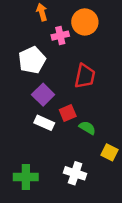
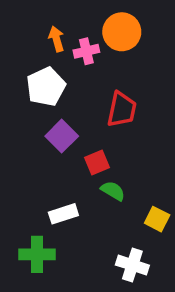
orange arrow: (42, 12) -> (56, 39), moved
white rectangle: (44, 123) -> (63, 214), moved, turned -42
green semicircle: (87, 128) -> (113, 191), moved
white cross: (75, 173) -> (132, 265), moved

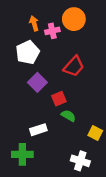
red trapezoid: (122, 110) -> (74, 66), turned 30

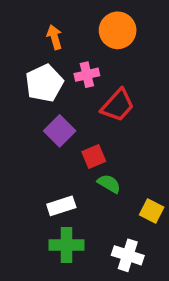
pink cross: (52, 31) -> (87, 75), moved
green cross: (22, 154) -> (66, 245), moved

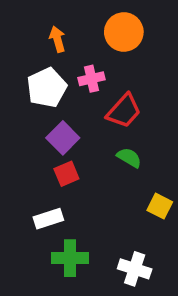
red square: (94, 156) -> (66, 174), moved
green semicircle: (109, 184) -> (129, 158), moved
white rectangle: (61, 206) -> (48, 219), moved
yellow square: (152, 211) -> (160, 206), moved

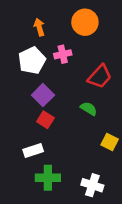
red trapezoid: (124, 111) -> (100, 77), moved
red square: (66, 174) -> (45, 120), turned -35

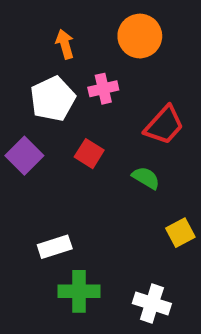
purple square: (43, 95) -> (24, 156), moved
red square: (45, 120) -> (89, 154), moved
yellow square: (110, 142) -> (180, 233), turned 35

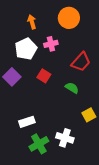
green cross: (79, 291) -> (39, 144), turned -30
white cross: (152, 303) -> (65, 138), moved

